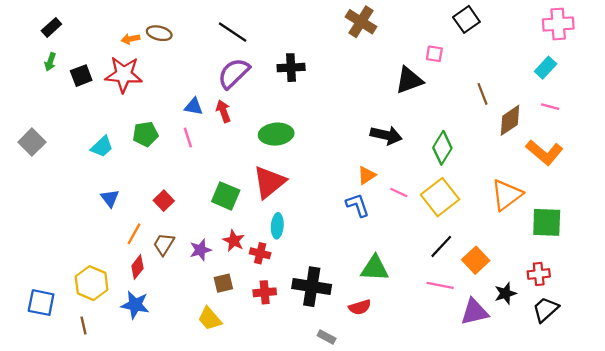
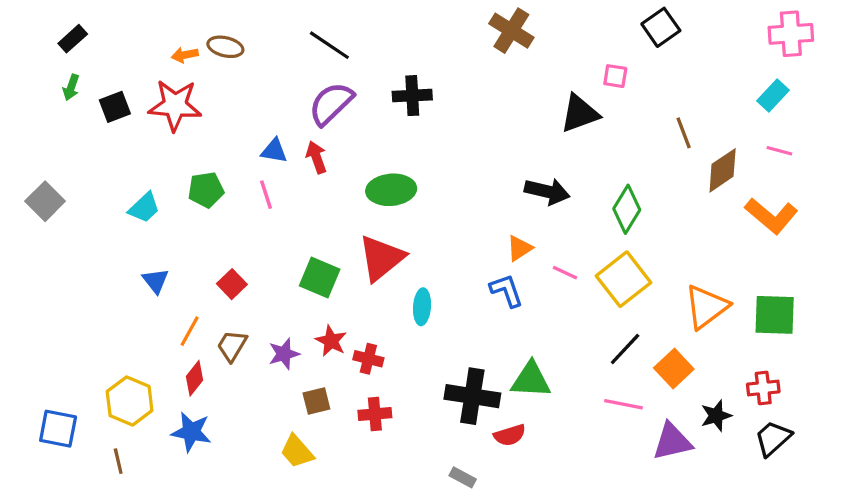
orange triangle: (507, 195) -> (706, 307), moved
cyan ellipse: (277, 226) -> (422, 307), moved
black cross: (312, 287) -> (472, 396), moved

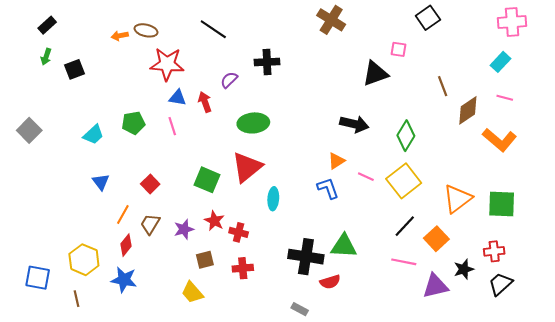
purple semicircle: (331, 104) -> (229, 80), moved, size x0.6
red star: (175, 105) -> (167, 64), moved

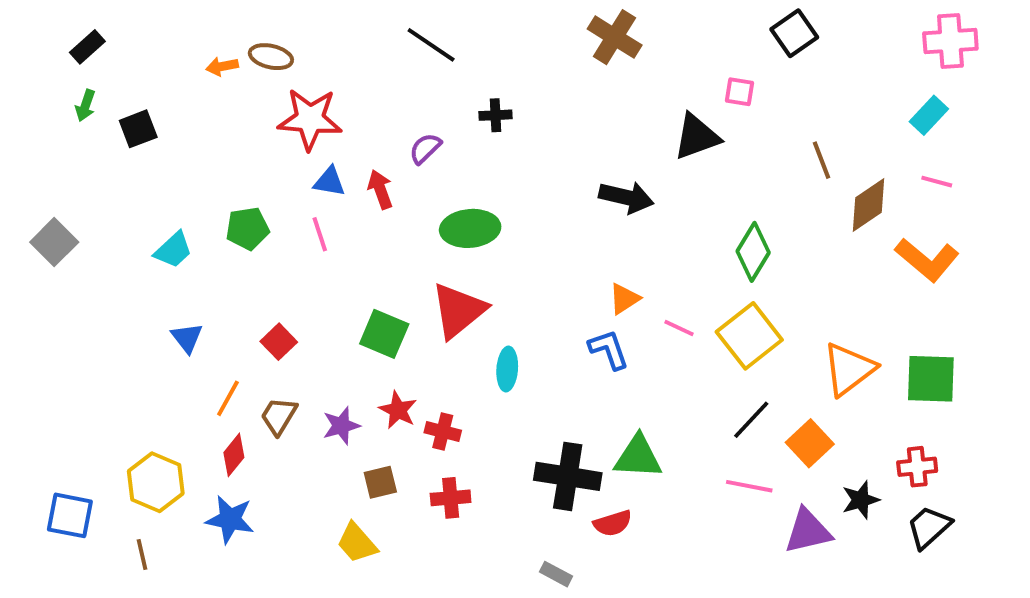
black line: (213, 29) -> (431, 45), moved
black cross: (267, 62) -> (495, 115), size x0.7
black arrow: (354, 124) -> (626, 197), moved

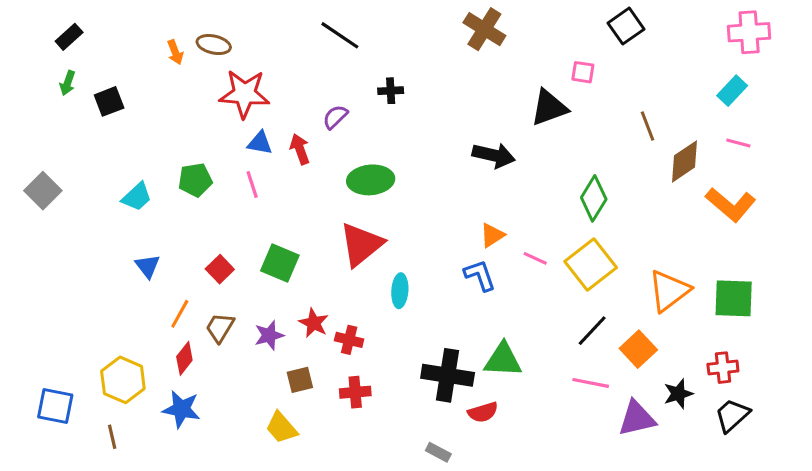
orange arrow: (222, 66) -> (175, 52), turned -100
green square: (384, 334) -> (280, 263), moved

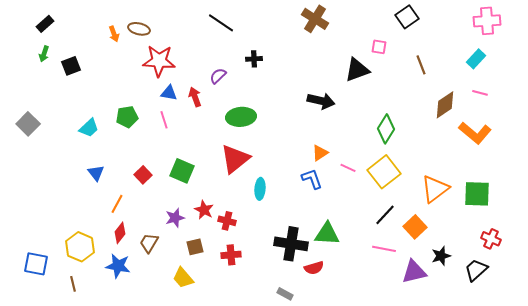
brown line: (648, 126) -> (421, 65), moved
brown trapezoid: (220, 328) -> (149, 243), moved
red cross: (723, 368) -> (491, 239), moved, turned 30

